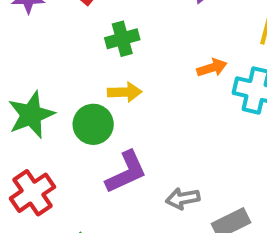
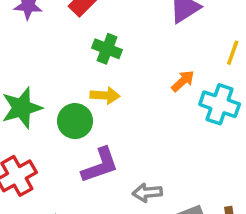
green cross: (122, 39) -> (107, 49), turned 32
orange arrow: (212, 68) -> (183, 81), turned -30

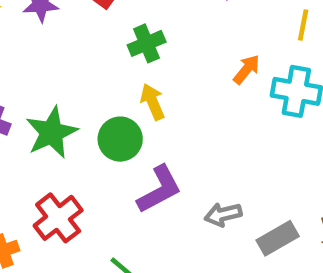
green cross: (107, 49) -> (147, 43), turned -36
yellow arrow: (105, 95) -> (153, 102), turned -108

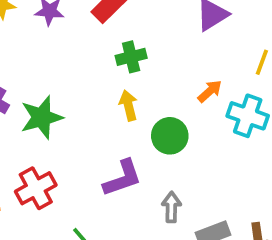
green circle: (120, 139) -> (170, 136), moved
gray arrow: (223, 214) -> (171, 207), turned 96

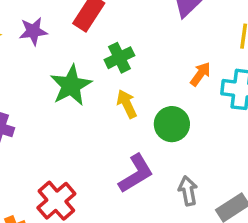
green star: (42, 117) -> (71, 85), moved

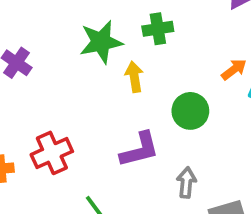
yellow arrow: (127, 104) -> (134, 77), moved

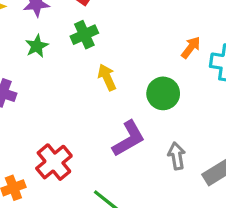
green cross: (158, 29) -> (84, 35), moved
green star: (101, 42) -> (37, 46), moved, size x0.6

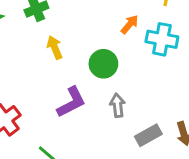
gray arrow: (177, 156) -> (118, 105), moved

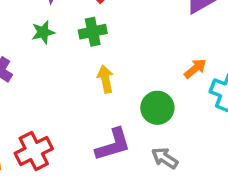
gray arrow: (118, 105) -> (165, 158), turned -60

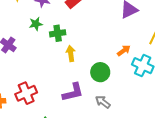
green cross: (93, 32) -> (58, 33), moved

